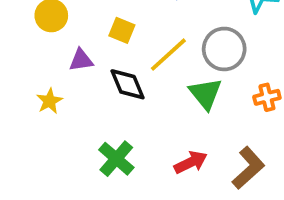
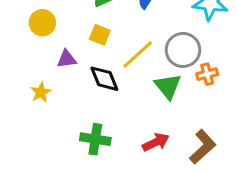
orange cross: (267, 97) -> (207, 74), moved
green cross: (116, 159) -> (95, 139), turned -32

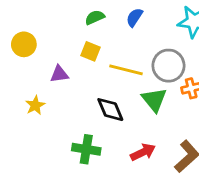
yellow circle: (42, 23) -> (24, 44), moved
yellow line: (138, 55) -> (126, 70), turned 56
black diamond: (104, 79) -> (110, 110), moved

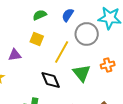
gray circle: (168, 66) -> (87, 34), moved
yellow line: (126, 70) -> (62, 52), turned -75

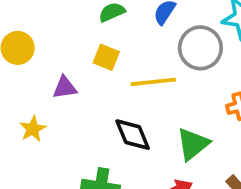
yellow line: (62, 52) -> (153, 82), turned 55
green triangle: (82, 73) -> (193, 144), moved, turned 30

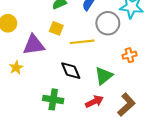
purple triangle: (65, 87) -> (34, 45), size x1.6

